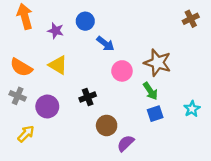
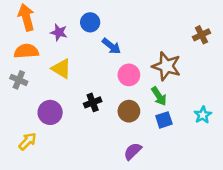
brown cross: (191, 19) -> (201, 35), moved
orange semicircle: (21, 67) -> (26, 51), moved, turned 145
gray cross: (18, 96) -> (19, 80), moved
brown circle: (107, 125) -> (129, 111), moved

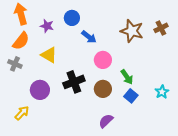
orange semicircle: (26, 51) -> (21, 41), turned 132
brown star: (166, 66) -> (132, 31), moved
black cross: (93, 102) -> (74, 82), size x1.5
blue square: (164, 120) -> (131, 96), turned -32

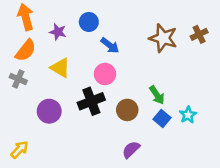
pink circle: (103, 60) -> (105, 74), moved
cyan star: (162, 92) -> (188, 115), moved
yellow arrow: (22, 113) -> (19, 150), moved

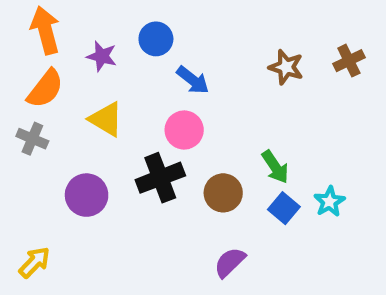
brown star: (163, 38) -> (286, 67), size x0.7

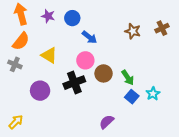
purple star: (102, 56) -> (48, 16), moved
brown circle: (223, 193) -> (104, 73), moved

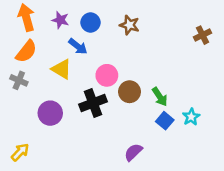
brown star: (133, 31) -> (130, 25), moved
blue arrow: (89, 37) -> (78, 46), moved

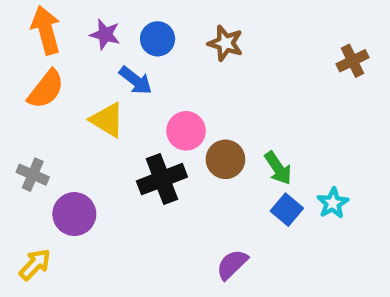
gray cross: (19, 80) -> (33, 175), moved
purple circle: (50, 113) -> (74, 214), moved

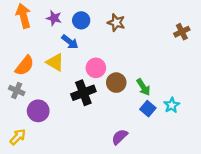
orange semicircle: (46, 89) -> (25, 66), moved

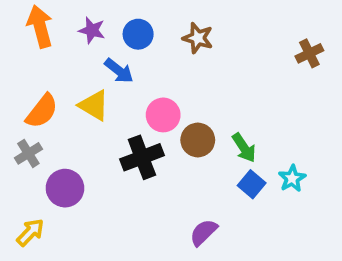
gray cross: (17, 90) -> (28, 153), turned 35

